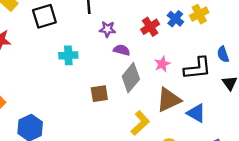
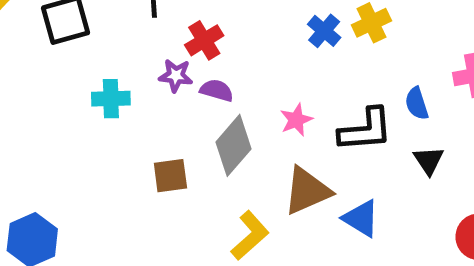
red cross: (150, 27) -> (204, 40), moved
purple star: (107, 29) -> (176, 76), moved

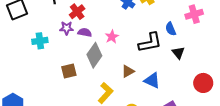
pink star: (296, 120) -> (112, 37), moved
brown triangle: (307, 191) -> (128, 71), size x0.6

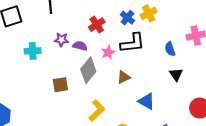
red cross: (77, 12) -> (97, 25), moved
black L-shape: (150, 43) -> (133, 43), moved
brown triangle: (128, 71) -> (124, 77), moved

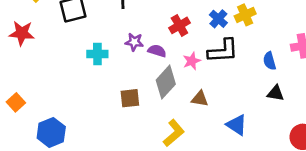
black triangle: (176, 74) -> (275, 93), turned -48
brown triangle: (124, 77) -> (200, 99), moved, turned 32

